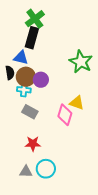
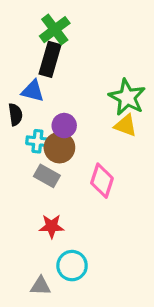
brown circle: (26, 77) -> (59, 148), moved
yellow triangle: (77, 103) -> (126, 126), moved
gray triangle: (26, 172) -> (41, 286), moved

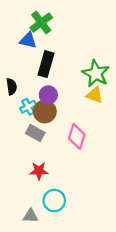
black rectangle: (50, 59) -> (46, 64), moved
blue triangle: (33, 91) -> (28, 40), moved
cyan cross: (37, 141) -> (28, 107), turned -35

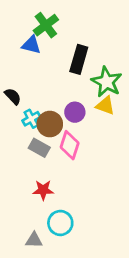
black rectangle: (46, 64) -> (79, 59), moved
black semicircle: (12, 87) -> (13, 96), turned -35
purple circle: (48, 95) -> (75, 112), moved
pink diamond: (77, 136) -> (70, 145), moved

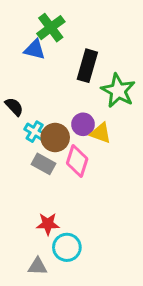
yellow triangle: (105, 106) -> (101, 133), moved
cyan cross: (31, 119) -> (35, 132), turned -30
red star: (43, 190) -> (48, 224), moved

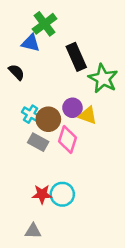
black rectangle: (87, 66) -> (76, 57), turned -40
black semicircle: (14, 107) -> (17, 72), moved
cyan circle: (67, 247) -> (62, 194), moved

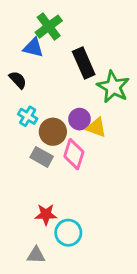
cyan cross: (31, 114) -> (28, 116), moved
cyan circle: (62, 194) -> (68, 233), moved

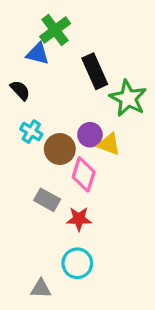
gray rectangle: (42, 157) -> (47, 200), moved
red star: (46, 214) -> (79, 219), moved

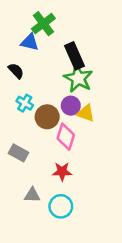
green star: (128, 98) -> (78, 78), moved
gray rectangle: (47, 200) -> (19, 153), moved
gray triangle: (41, 289) -> (32, 195), moved

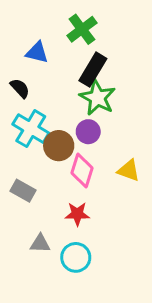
green cross: (43, 24) -> (82, 29), moved
black rectangle: (74, 56) -> (93, 70), turned 55
cyan cross: (25, 103) -> (31, 129), size x1.6
yellow triangle: (86, 113) -> (129, 170), moved

